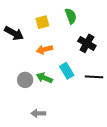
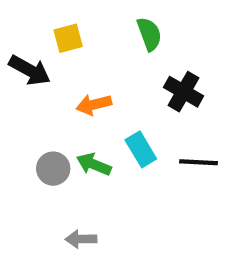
yellow square: (42, 22) -> (68, 38), moved

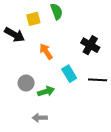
green semicircle: (149, 34) -> (57, 12), moved
orange arrow: (94, 104) -> (46, 51), turned 70
green arrow: (94, 164) -> (46, 91), moved, turned 140

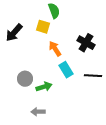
yellow square: (33, 19) -> (43, 27), moved, turned 32
black arrow: (14, 35) -> (14, 33), turned 102
orange arrow: (46, 51) -> (55, 49), moved

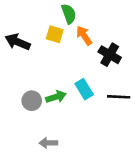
black arrow: (14, 33) -> (18, 42), turned 72
orange arrow: (55, 49) -> (84, 36), moved
green arrow: (44, 87) -> (56, 97), moved

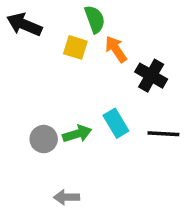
black arrow: (18, 42) -> (24, 25), moved

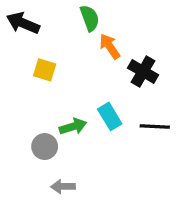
yellow square: (75, 47) -> (45, 70), moved
gray circle: (44, 139) -> (45, 147), moved

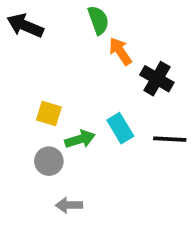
yellow square: (45, 70) -> (49, 114), moved

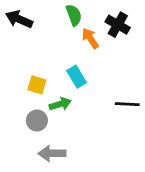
black cross: (157, 79) -> (118, 25), moved
cyan rectangle: (120, 128) -> (77, 77), moved
gray arrow: (69, 205) -> (52, 153), size x1.4

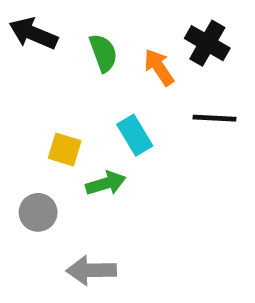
green semicircle: (74, 15) -> (103, 53), moved
black line: (127, 104) -> (215, 118), moved
gray circle: (37, 120) -> (38, 212), moved

